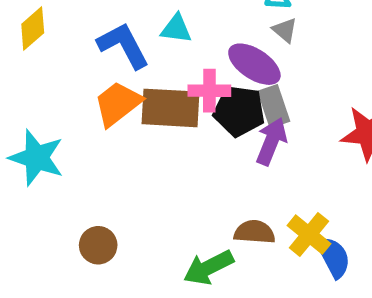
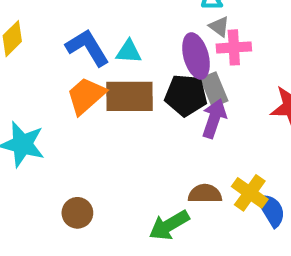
cyan triangle: (176, 29) -> (129, 52), moved
purple ellipse: (254, 64) -> (196, 56), turned 45
pink cross: (209, 91) -> (234, 47), moved

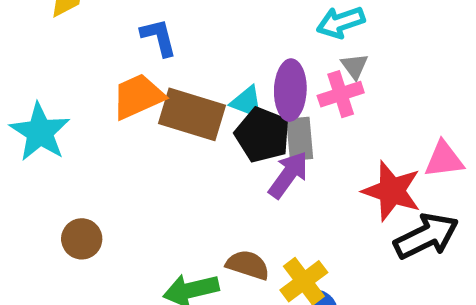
gray triangle: (219, 26) -> (355, 66), moved
pink cross: (234, 47) -> (341, 94), turned -32
blue L-shape: (87, 48) -> (159, 37), size x0.7
cyan triangle: (129, 52) -> (247, 102), moved

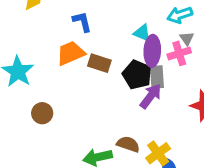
cyan triangle: (247, 102) -> (142, 33), moved
brown rectangle: (192, 114) -> (99, 63), size x0.7
brown circle: (82, 239) -> (42, 113), moved

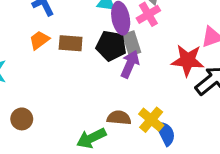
orange trapezoid: (71, 53) -> (39, 40), size x0.7
brown circle: (42, 113) -> (22, 119), moved

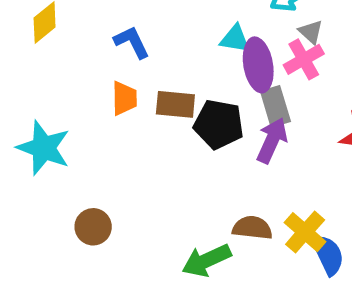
orange trapezoid: (39, 40) -> (124, 98), turned 125
black pentagon: (111, 46) -> (219, 124), moved

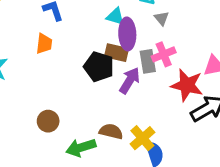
pink cross: (304, 59) -> (164, 54), moved
brown rectangle: (175, 104) -> (117, 53), moved
gray rectangle: (275, 106) -> (148, 61), moved
brown circle: (93, 227) -> (48, 121), moved

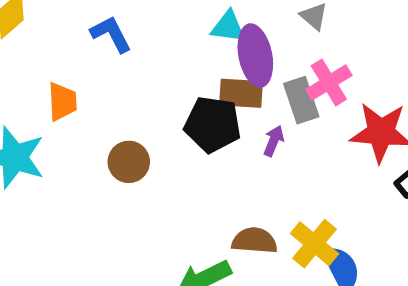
orange trapezoid: (44, 44) -> (62, 102), moved
purple arrow: (130, 80) -> (274, 141), size x0.6
brown circle: (48, 121) -> (129, 162), moved

